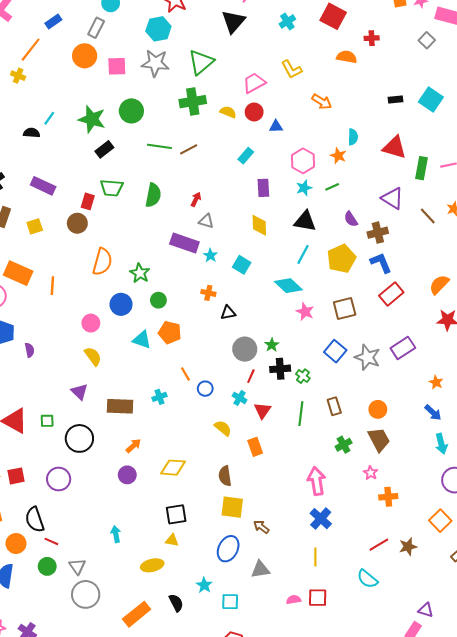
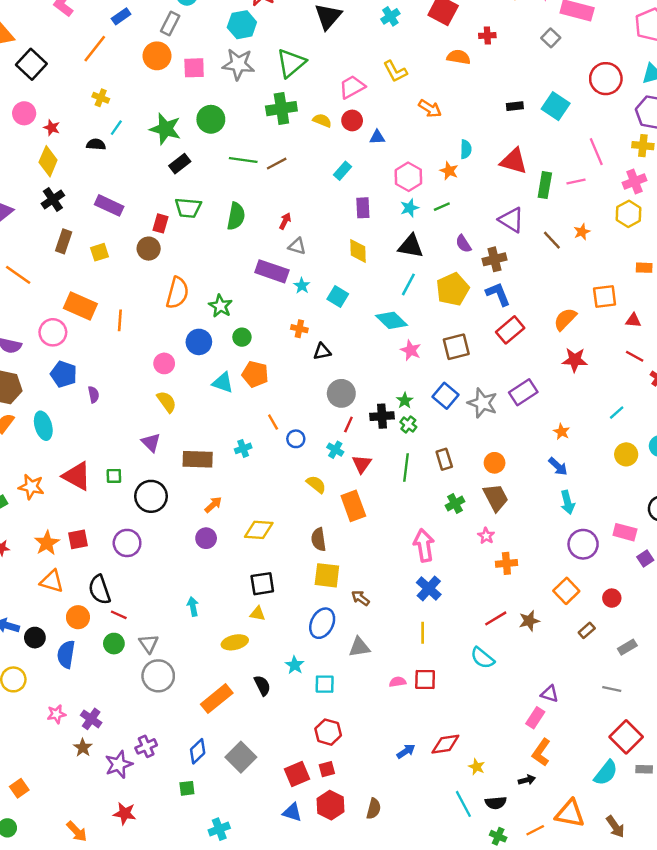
yellow cross: (18, 76) -> (101, 98), moved
green star: (272, 345) -> (405, 401), moved
orange rectangle: (255, 447) -> (353, 506), size x1.4

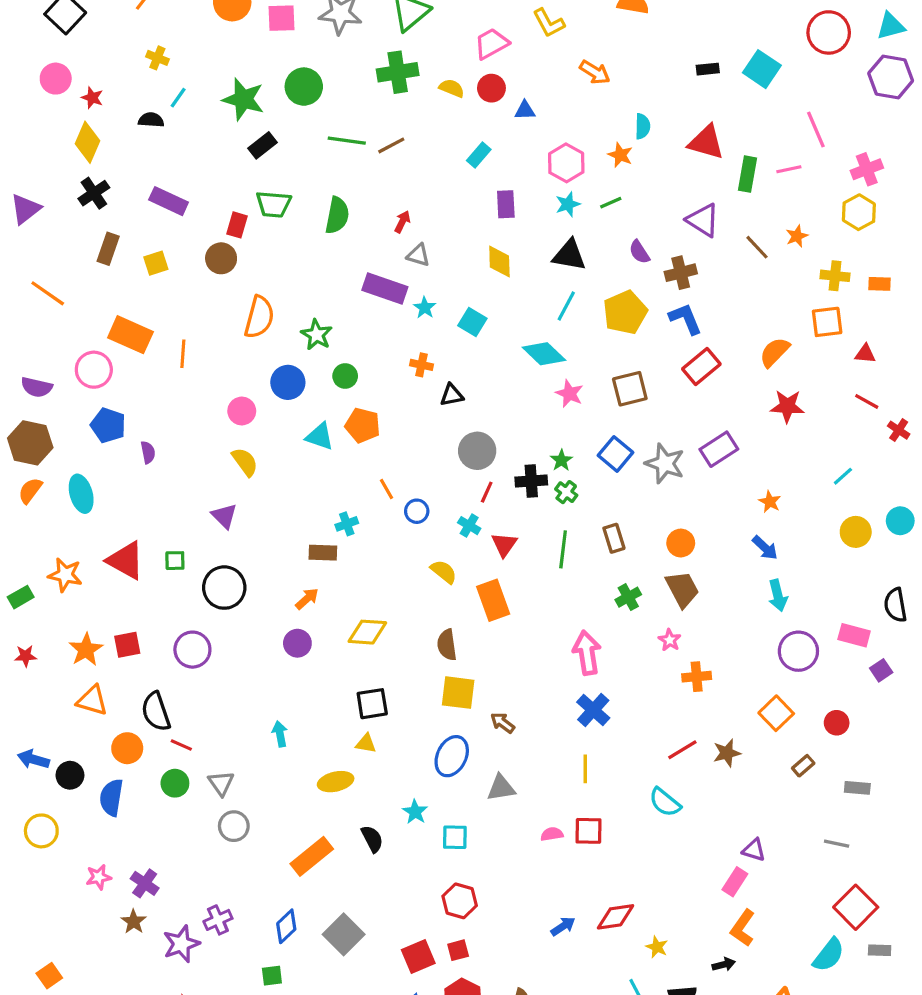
yellow cross: (643, 146) -> (835, 276), moved
brown rectangle: (198, 459) -> (323, 553), moved, size x0.7
gray rectangle: (627, 647) -> (857, 788), turned 36
gray circle: (158, 676) -> (234, 826), size x0.7

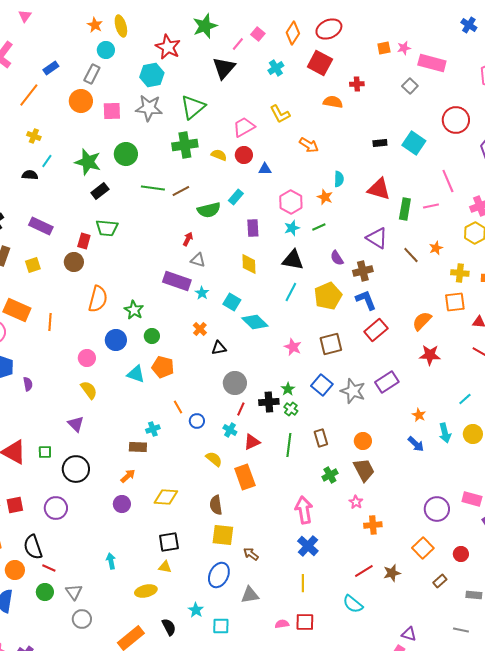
green semicircle: (337, 215) -> (209, 210), moved, turned 65
cyan diamond: (544, 354) -> (255, 322), moved
orange cross: (421, 365) -> (200, 329), turned 32
red triangle: (504, 545) -> (252, 442), turned 30
cyan arrow: (778, 596) -> (445, 433), moved

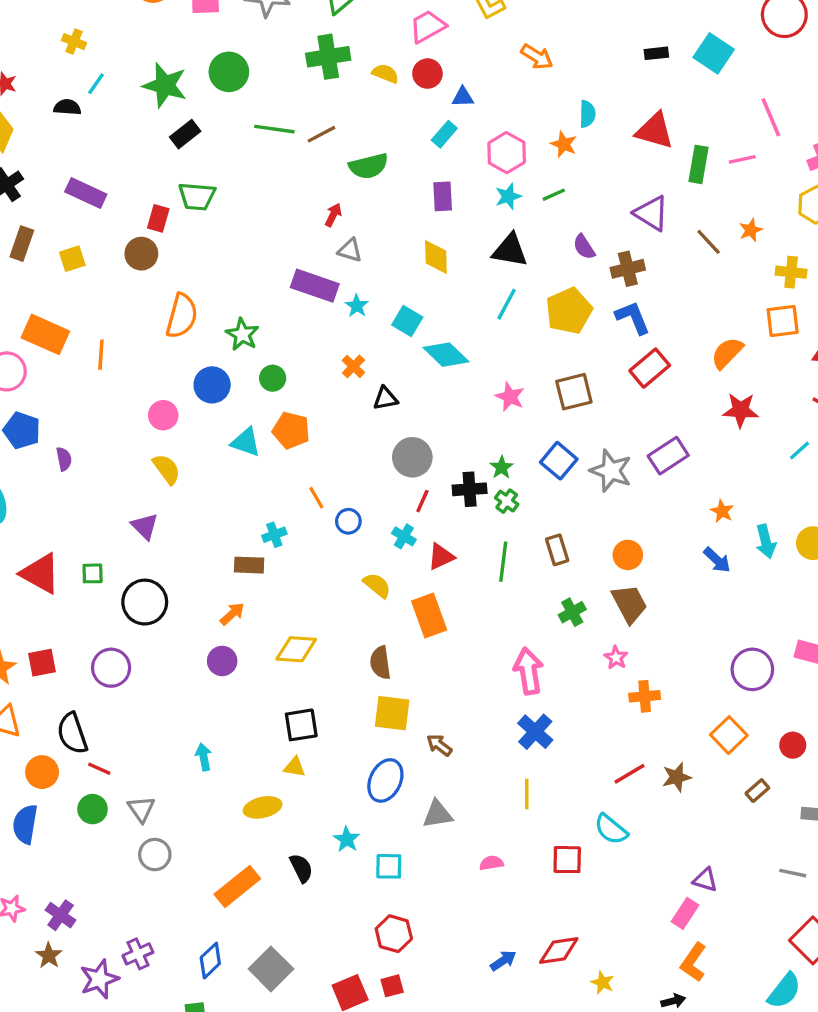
cyan rectangle: (236, 197) -> (444, 134), moved
cyan line: (465, 399) -> (799, 451), moved
red square: (305, 622) -> (567, 860), moved

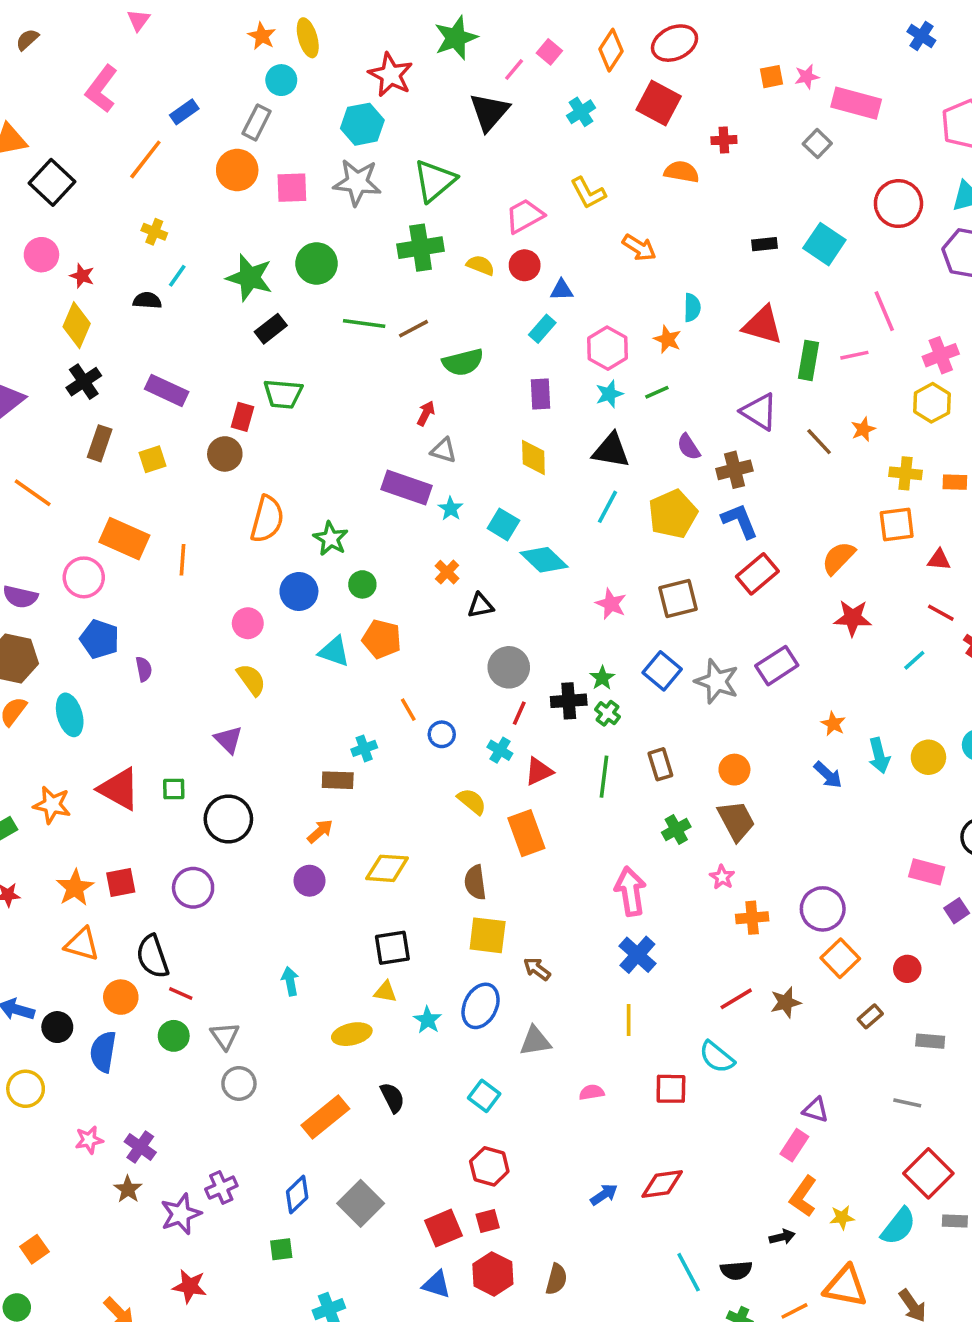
purple circle: (752, 669) -> (823, 909), moved
cyan star: (347, 839) -> (428, 1020), moved
cyan square: (389, 866) -> (484, 1096), turned 36
yellow star: (603, 982) -> (842, 1217), moved, turned -30

